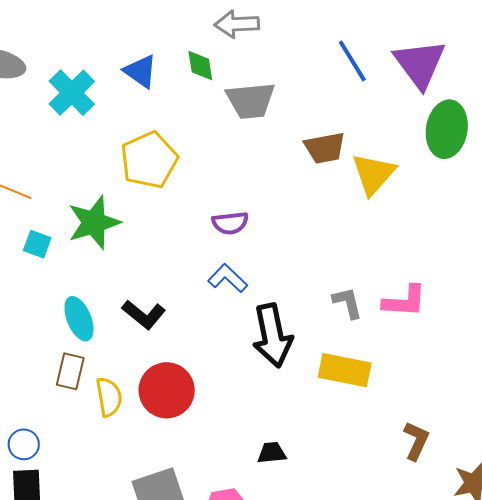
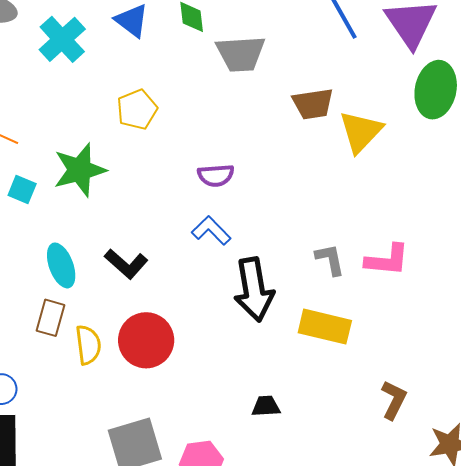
yellow pentagon: (149, 160) -> (137, 109), size x0.7
black trapezoid: (272, 453) -> (266, 406), moved

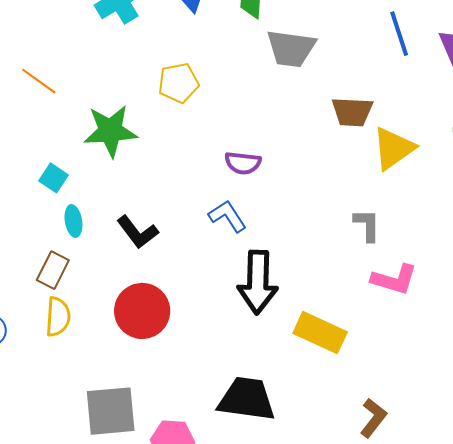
cyan square: (22, 189) -> (53, 178), moved
gray L-shape: (330, 259) -> (367, 225), moved
cyan ellipse: (61, 265) -> (73, 221), size x0.7
yellow semicircle: (88, 345) -> (58, 317), moved
black trapezoid: (266, 406) -> (247, 399), size x2.0

